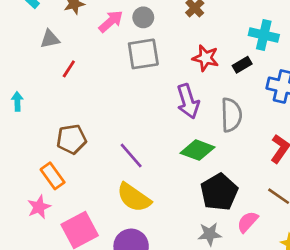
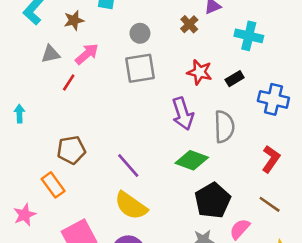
pink arrow: (111, 21) -> (87, 54), moved
cyan cross: (264, 35) -> (249, 36), moved
pink star: (39, 207) -> (25, 215), moved

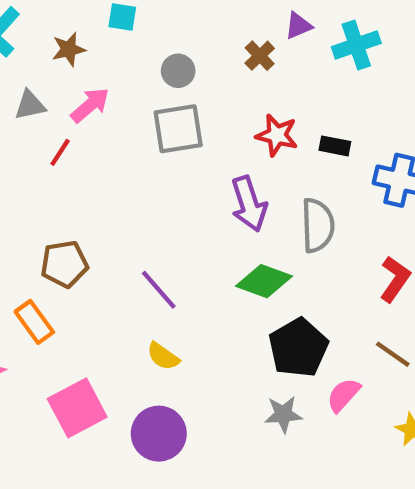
cyan cross: (249, 36) -> (356, 45), moved, turned -32
black rectangle: (235, 79) -> (335, 146), turned 42
yellow semicircle: (131, 206) -> (163, 356), size x0.6

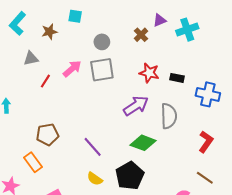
pink arrow: (90, 105) -> (72, 69), moved
purple arrow: (249, 204) -> (136, 106), turned -105
black pentagon: (298, 348) -> (130, 176), moved

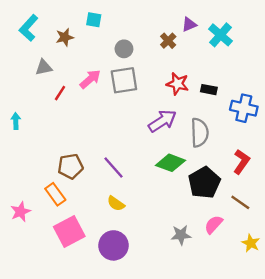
cyan cross: (187, 30) -> (221, 35), turned -30
brown pentagon: (47, 135) -> (70, 166), moved
orange rectangle: (33, 162) -> (55, 194), moved
black pentagon: (130, 176) -> (204, 183), moved

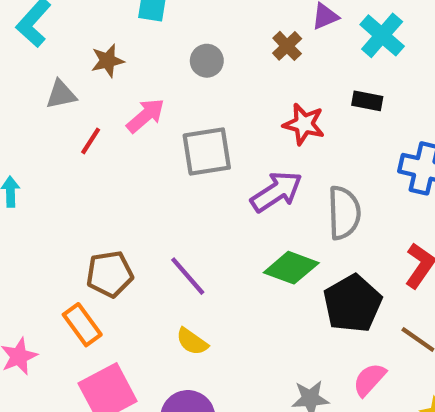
brown star: (65, 37) -> (108, 61), moved
gray square: (124, 80) -> (207, 152), moved
black rectangle: (209, 90) -> (367, 101), moved

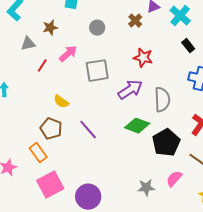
black rectangle: (367, 101) -> (188, 46), moved, turned 40
brown pentagon: (110, 274) -> (51, 129), turned 30
yellow semicircle: (192, 342) -> (61, 102), moved

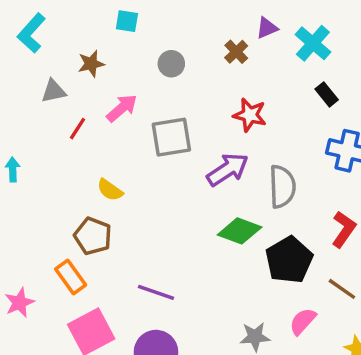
purple line: (88, 130) -> (156, 292), moved, turned -30

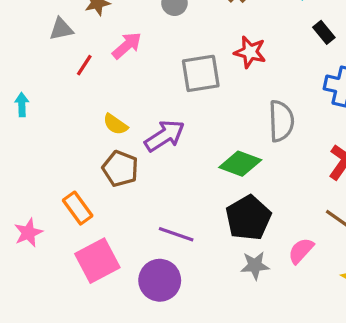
gray square: (171, 137) -> (201, 73), moved
purple arrow: (228, 170) -> (165, 136), moved
brown pentagon: (93, 236) -> (120, 169), moved
black pentagon: (289, 260) -> (248, 218), moved
purple line: (156, 292) -> (176, 234), moved

